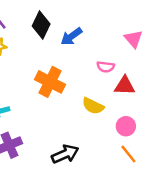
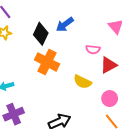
black diamond: (41, 25) -> (41, 34), moved
red triangle: (125, 86) -> (109, 65), turned -30

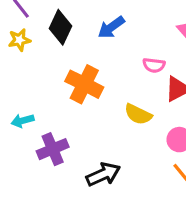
black diamond: (41, 34) -> (61, 27), moved
purple cross: (14, 114) -> (53, 149), moved

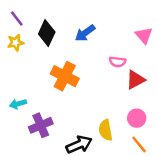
yellow semicircle: (138, 114) -> (105, 130), moved, turned 54

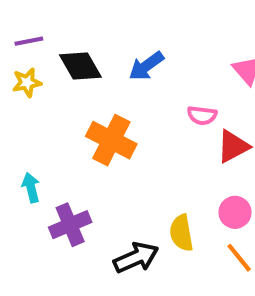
purple line: (17, 19) -> (29, 41), turned -63
black diamond: (47, 33) -> (80, 66), turned -55
cyan arrow: (18, 104) -> (31, 188), turned 91

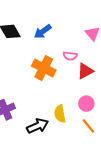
orange cross: (111, 140) -> (44, 68), moved

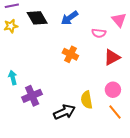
pink semicircle: (70, 56) -> (99, 33), moved
orange cross: (44, 68) -> (70, 54), size x0.7

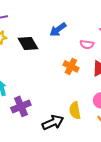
black diamond: (37, 18) -> (28, 43), moved
orange cross: (70, 54) -> (71, 66), moved

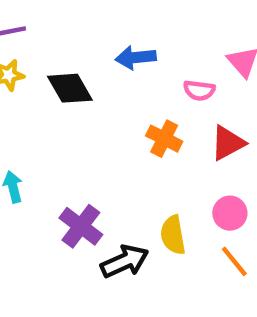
blue arrow: (58, 29) -> (136, 57), turned 30
purple cross: (21, 106) -> (81, 226), moved, turned -30

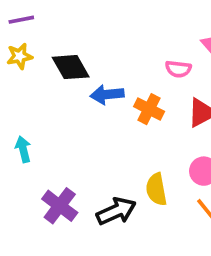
blue arrow: (136, 57) -> (107, 94), moved
purple cross: (81, 226) -> (60, 206), moved

